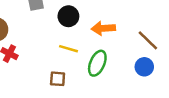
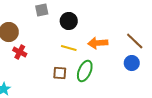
orange arrow: (103, 28) -> (98, 43), moved
green ellipse: (97, 63) -> (85, 71), moved

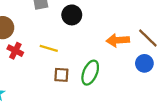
orange arrow: (98, 43) -> (118, 40), moved
yellow line: (69, 48) -> (49, 48), moved

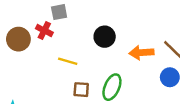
black circle: (72, 15) -> (105, 37), moved
red cross: (15, 51) -> (44, 30), moved

